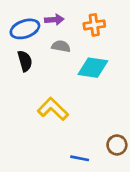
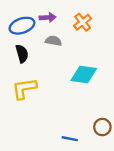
orange cross: (94, 25) -> (83, 22), turned -30
cyan diamond: (93, 68) -> (84, 75), moved
yellow L-shape: (53, 109) -> (24, 89), moved, turned -52

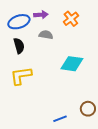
blue line: (70, 139) -> (60, 119), turned -32

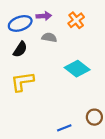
black semicircle: (19, 46) -> (20, 49), turned 49
cyan diamond: (72, 64) -> (77, 69), turned 30

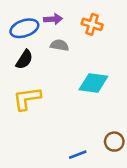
orange cross: (76, 20) -> (92, 24), turned -35
cyan diamond: (77, 69) -> (93, 83), turned -30

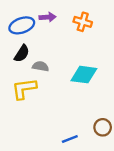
gray semicircle: (60, 45) -> (41, 66), moved

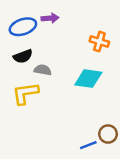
orange cross: (83, 22) -> (99, 42), moved
black semicircle: (22, 53) -> (23, 56), turned 36
blue line: (70, 139) -> (88, 145), moved

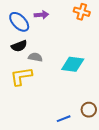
blue ellipse: (23, 27) -> (19, 22), turned 65
orange cross: (99, 42) -> (82, 12), moved
blue line: (88, 145) -> (64, 119), moved

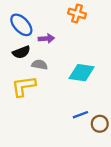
orange cross: (82, 12) -> (77, 13), moved
purple arrow: (41, 15) -> (46, 39), moved
blue line: (64, 119) -> (80, 115), moved

